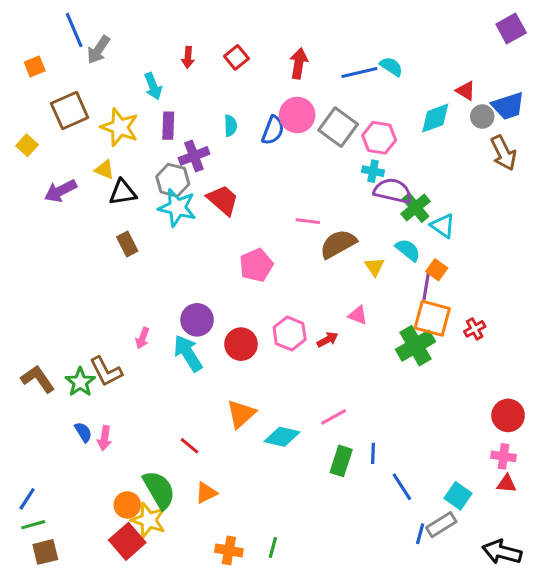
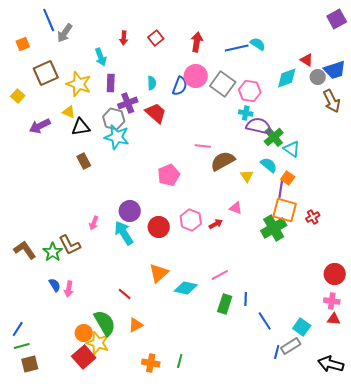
red trapezoid: (223, 200) -> (156, 113), moved

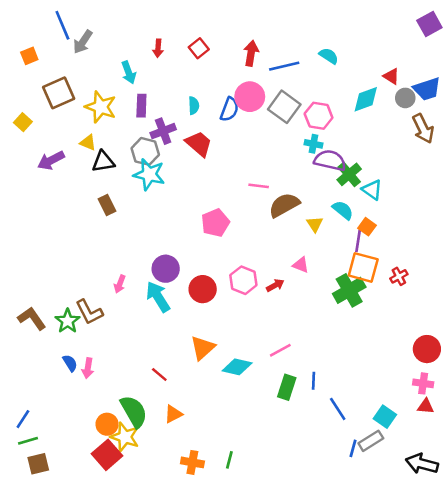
blue line: (237, 48) -> (284, 66), moved

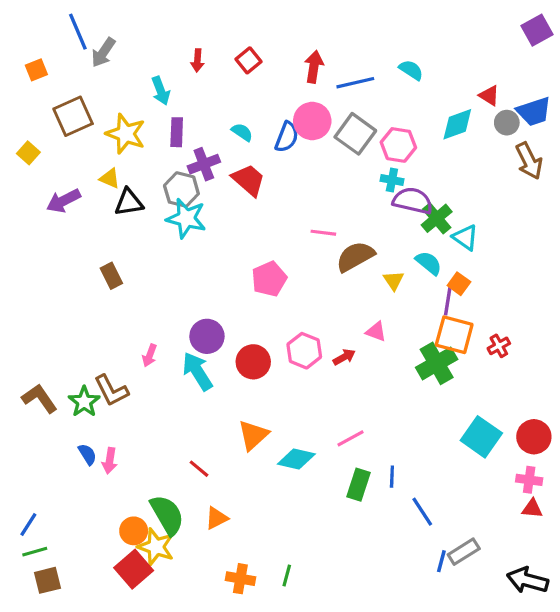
cyan semicircle: (194, 106) -> (242, 132), turned -54
brown rectangle: (107, 205) -> (111, 276), moved
cyan square: (385, 417) -> (481, 437), moved, size x1.4

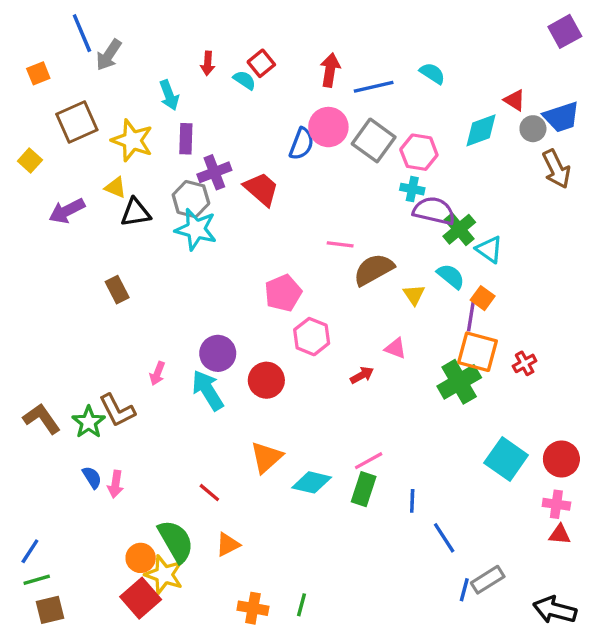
cyan semicircle: (242, 132) -> (245, 80), moved
pink hexagon: (304, 351) -> (312, 337), moved
green rectangle: (358, 485) -> (364, 489), moved

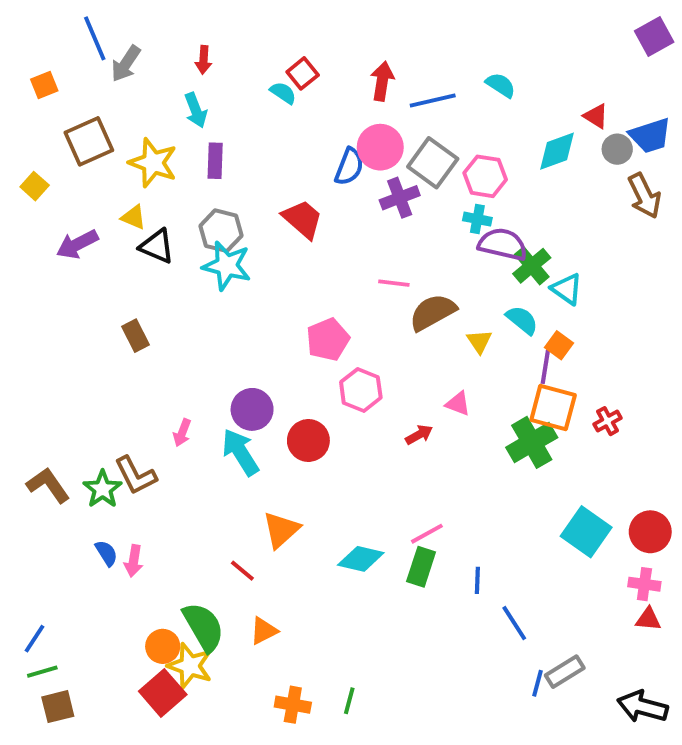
red arrow: (208, 63) -> (204, 60), moved
purple cross: (214, 172) -> (400, 198), moved
black triangle: (136, 213) -> (157, 246), turned 32
orange triangle: (266, 457) -> (281, 530), moved

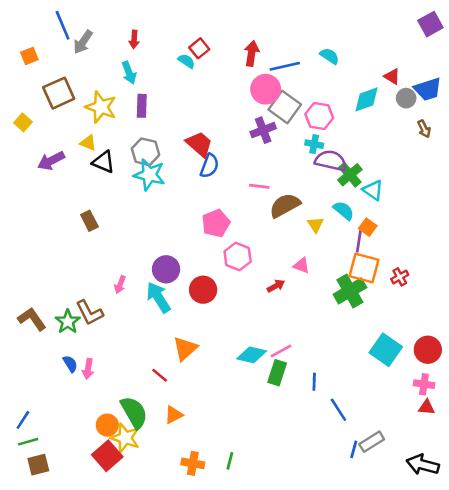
pink circle: (380, 147) -> (266, 89), moved
blue semicircle: (349, 167) -> (209, 166), moved
brown arrow: (644, 196) -> (424, 129), size x0.6
cyan diamond: (361, 559) -> (252, 355), moved

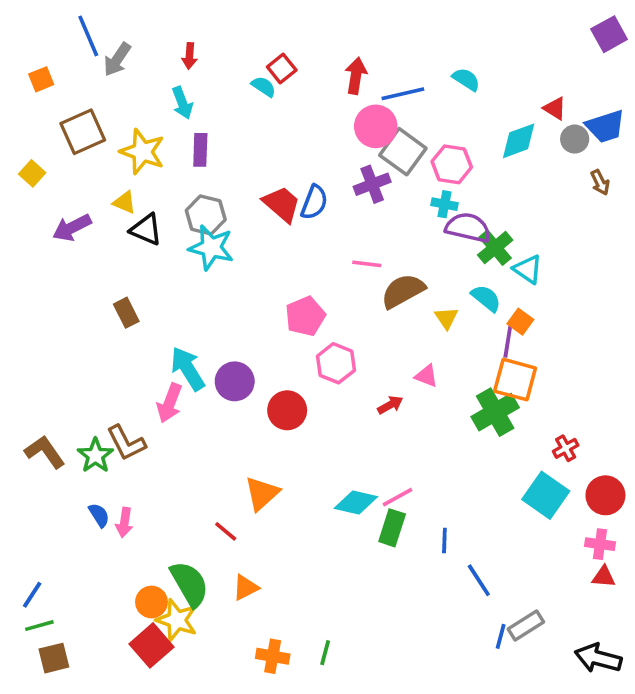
blue semicircle: (209, 166) -> (314, 202), moved
red cross: (400, 277) -> (566, 448), moved
pink arrow: (120, 285) -> (170, 403), size x1.5
cyan arrow: (158, 297) -> (188, 369), moved

